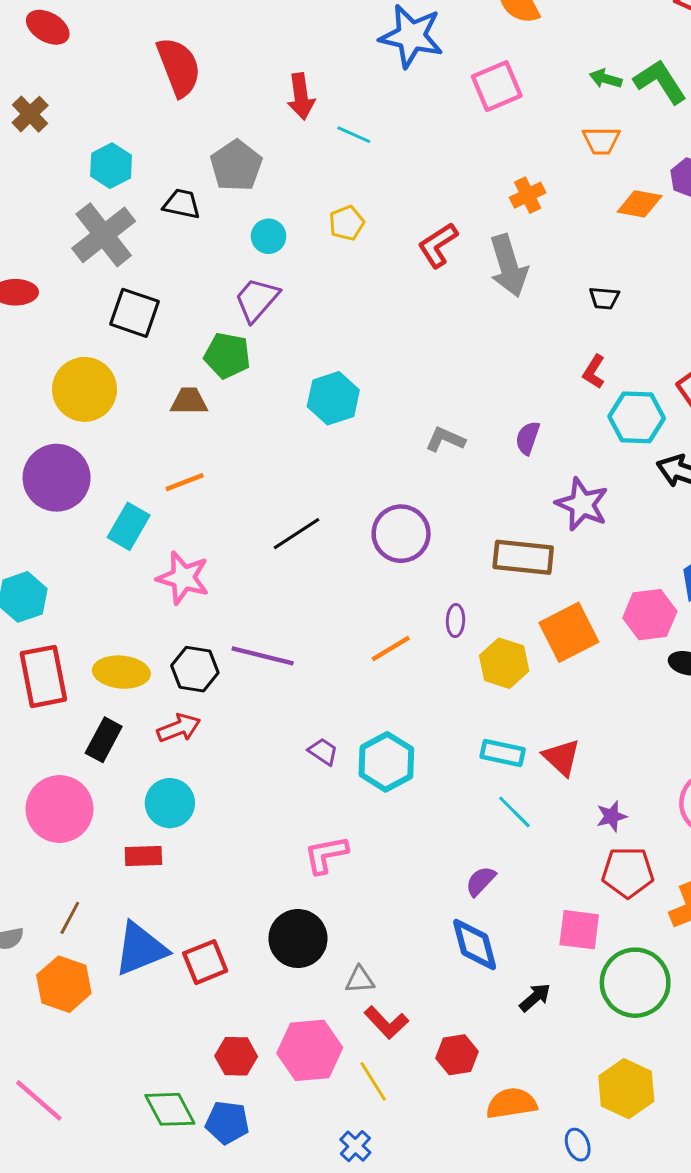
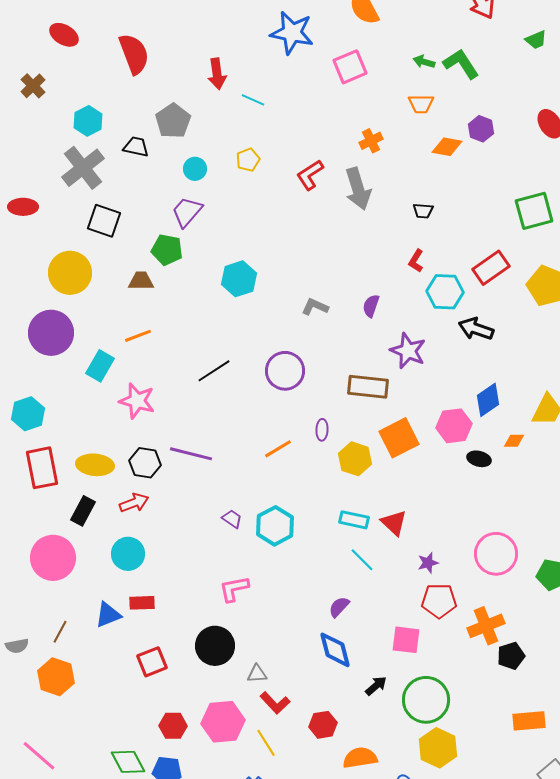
red ellipse: (48, 27) -> (64, 35), moved
red rectangle: (143, 856) -> (142, 603), moved
blue triangle: (140, 949) -> (108, 615), moved, size x0.7
green circle: (635, 983) -> (426, 700), moved

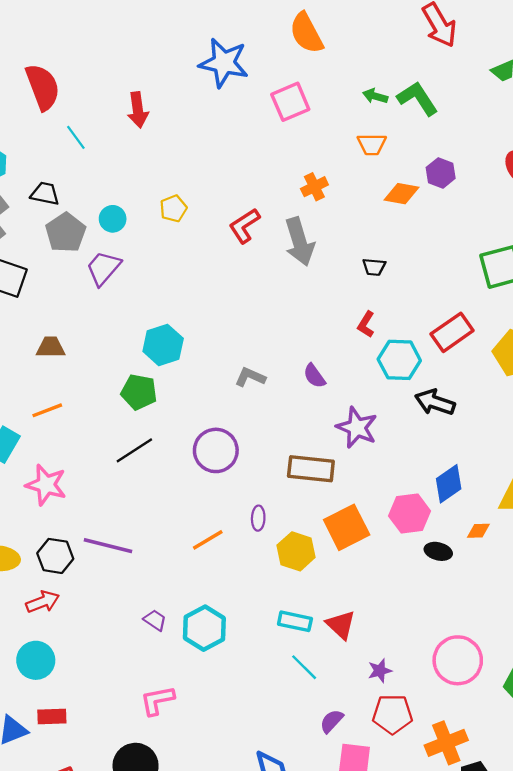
cyan line: (253, 100) -> (76, 137), moved, turned 30
gray pentagon: (173, 121) -> (66, 233), moved
green pentagon: (167, 250) -> (139, 392), moved
purple semicircle: (371, 306) -> (314, 376), turned -55
purple semicircle: (339, 607) -> (332, 721), moved

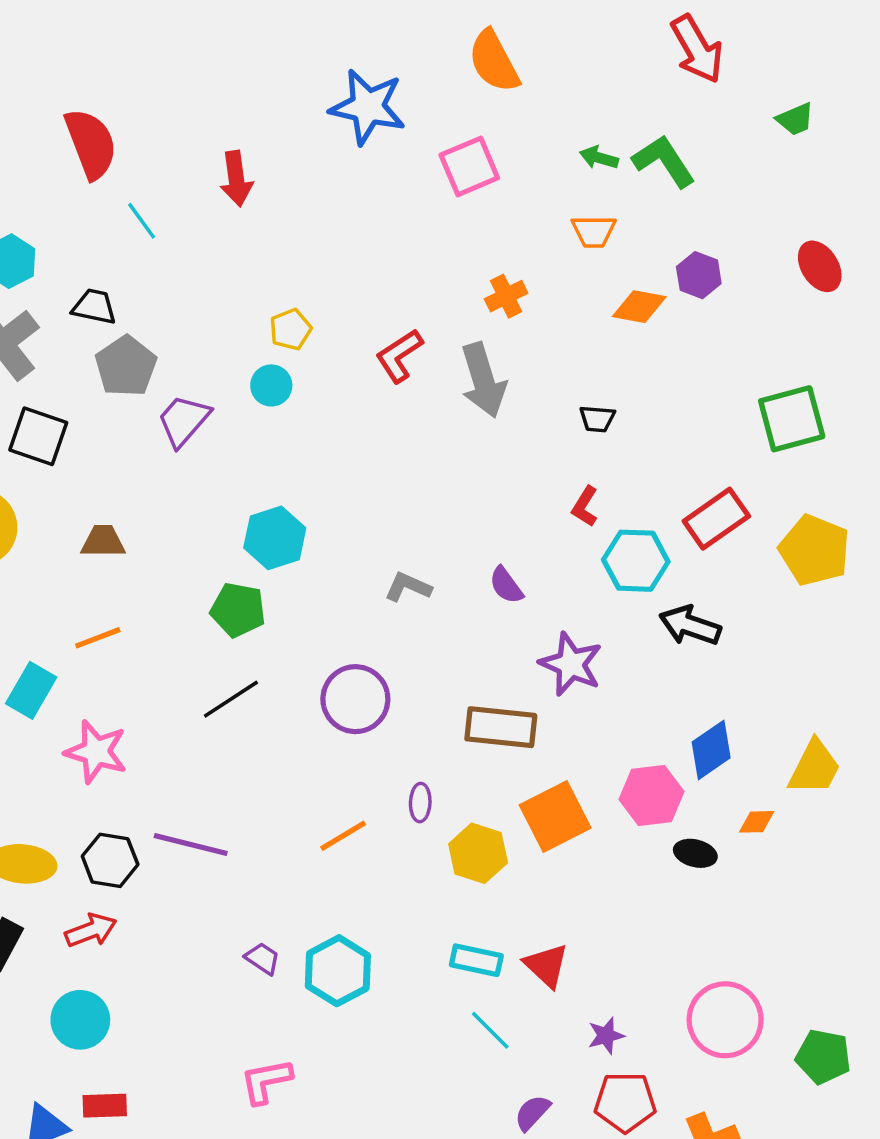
cyan circle: (113, 219) -> (271, 385), moved

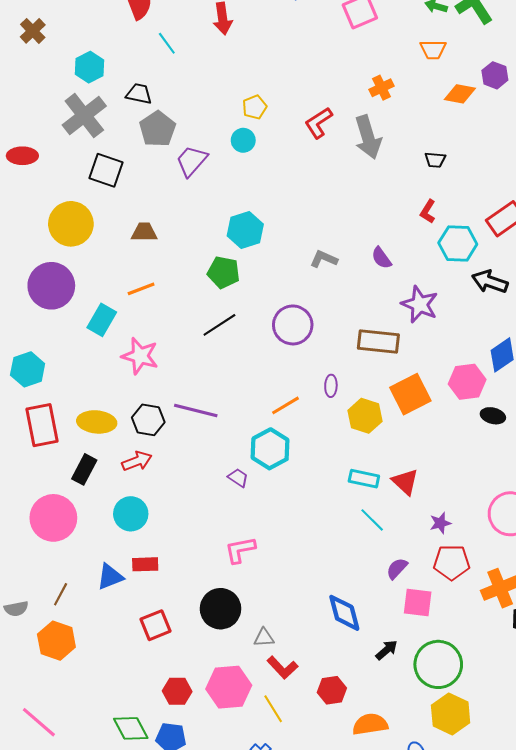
cyan hexagon: (338, 971) -> (270, 449), moved

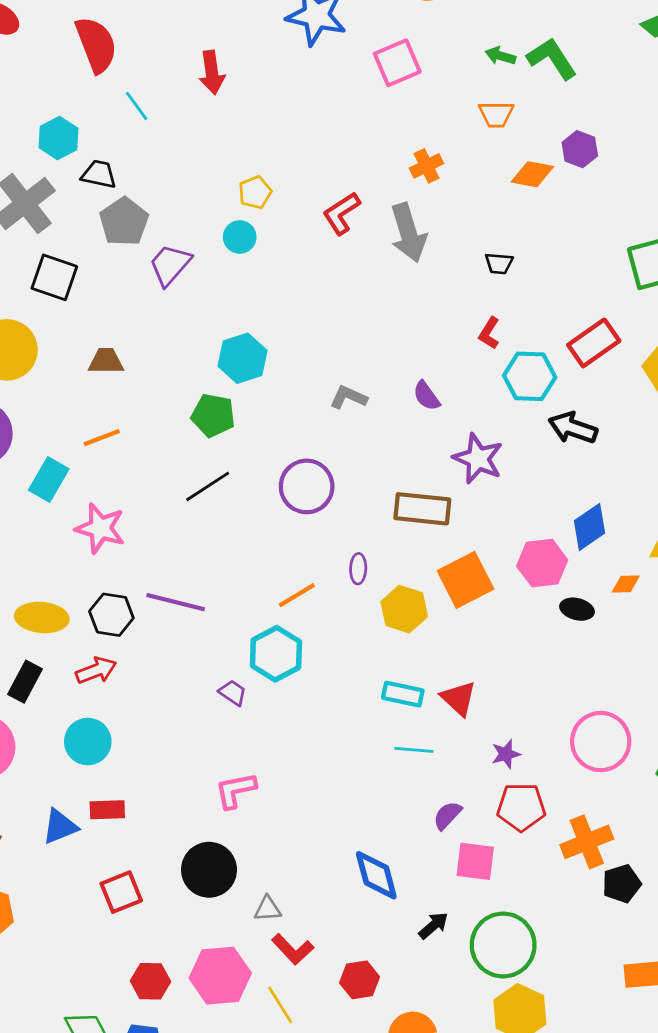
cyan hexagon: (89, 67) -> (59, 138), moved
cyan line: (372, 520) -> (414, 750), turned -40

